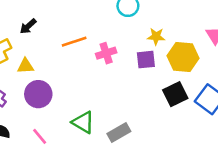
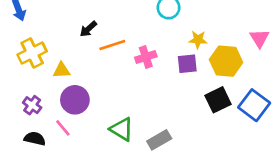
black arrow: (28, 26) -> (88, 29), moved
pink line: (40, 136) -> (63, 128), moved

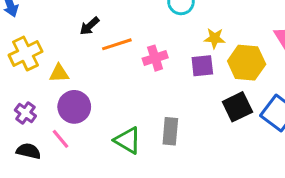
gray rectangle: (159, 140) -> (170, 131), moved, turned -55

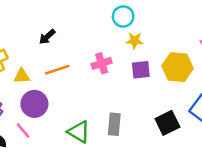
yellow star: (215, 38) -> (135, 41), moved
orange line: (117, 44) -> (57, 70), moved
black square: (237, 107) -> (167, 123), moved

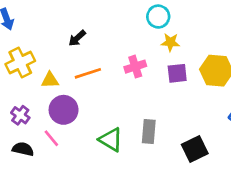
black square: (167, 123) -> (195, 149), moved

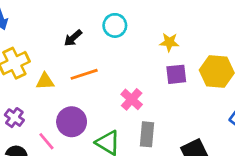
cyan circle: (158, 17) -> (115, 25), moved
pink cross: (135, 67) -> (132, 99), moved, turned -30
purple circle: (64, 110) -> (72, 122), moved

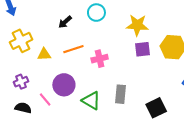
yellow star: (169, 42) -> (137, 25), size x1.5
pink cross: (132, 99) -> (100, 59), moved, turned 35
purple cross: (14, 118) -> (21, 82), turned 32

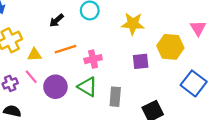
purple square: (143, 49) -> (141, 61), moved
pink line: (45, 99) -> (31, 77), moved
green triangle: (91, 101) -> (88, 87), moved

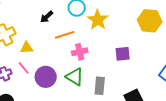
yellow star: (133, 24) -> (98, 20), moved, turned 30
yellow hexagon: (170, 47) -> (150, 21), moved
orange line: (65, 49) -> (65, 35), moved

